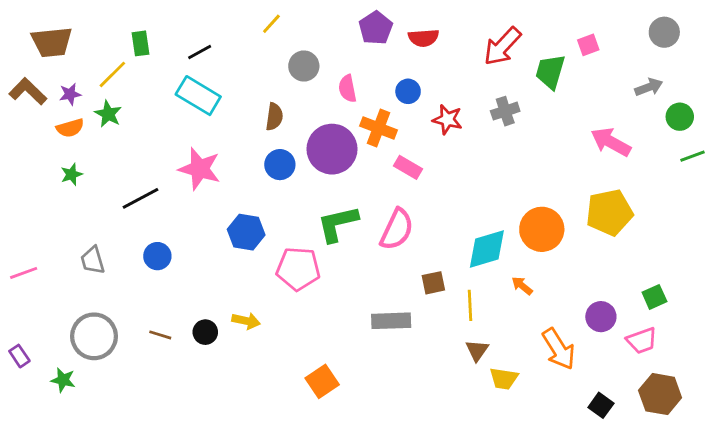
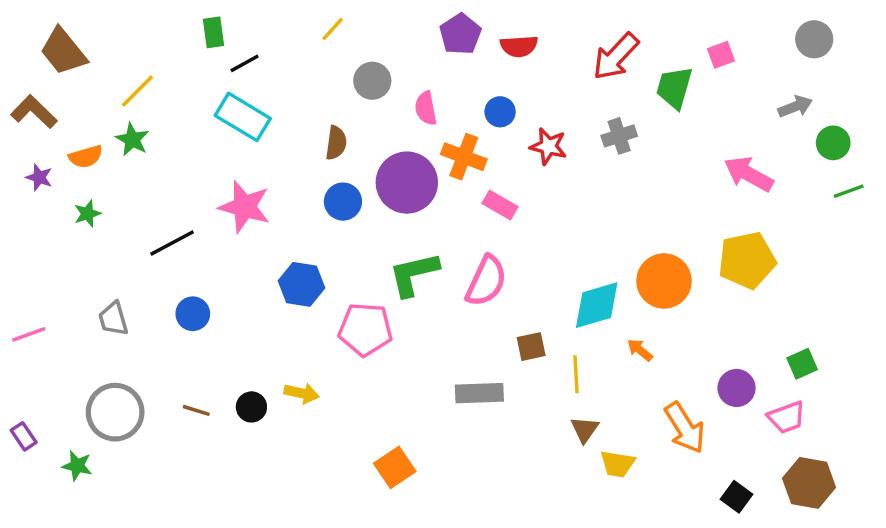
brown trapezoid: (52, 42) -> (63, 51), turned 57
green rectangle: (141, 43) -> (213, 32), moved
purple star: (70, 94) -> (39, 177), moved, turned 30

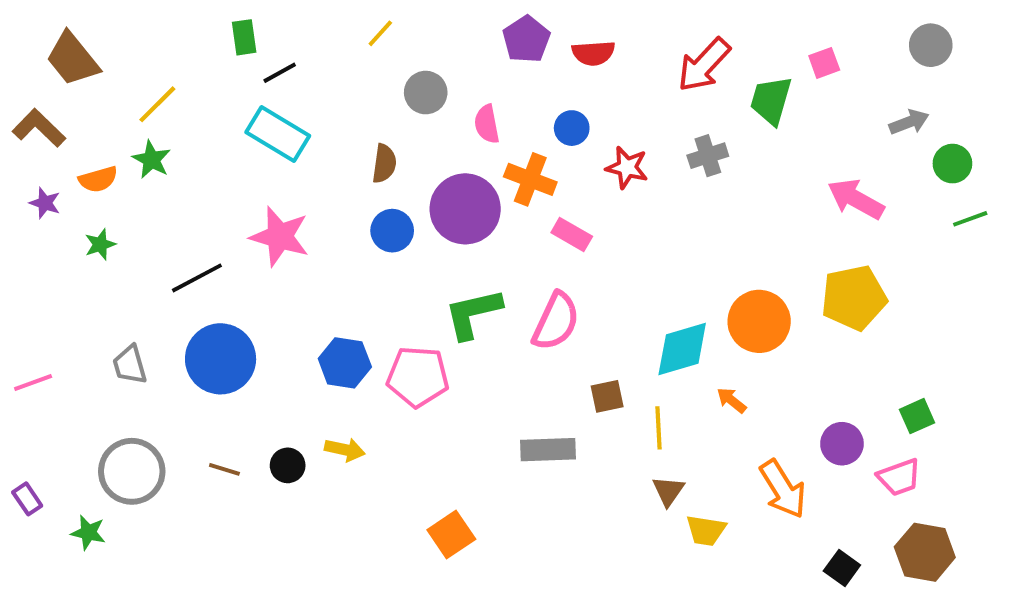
blue hexagon: (302, 284) -> (345, 363), moved
blue circle: (193, 314) -> (221, 359), size x1.8

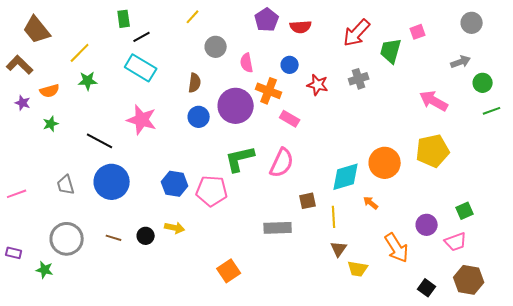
green star: (151, 160) -> (88, 81), moved, turned -30
black line: (197, 278) -> (100, 141), turned 56
purple rectangle: (27, 499) -> (14, 253), turned -42

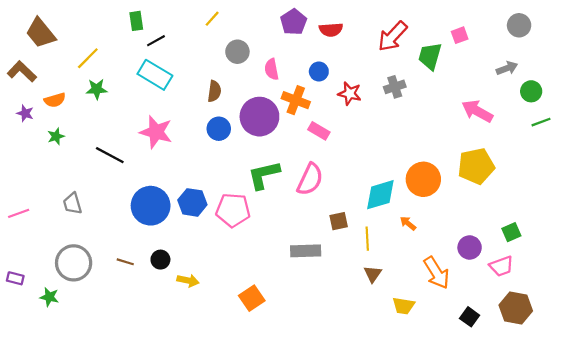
blue circle: (112, 182) -> (151, 206), moved
yellow arrow: (175, 228) -> (188, 281), moved
yellow trapezoid: (358, 269) -> (404, 306), moved

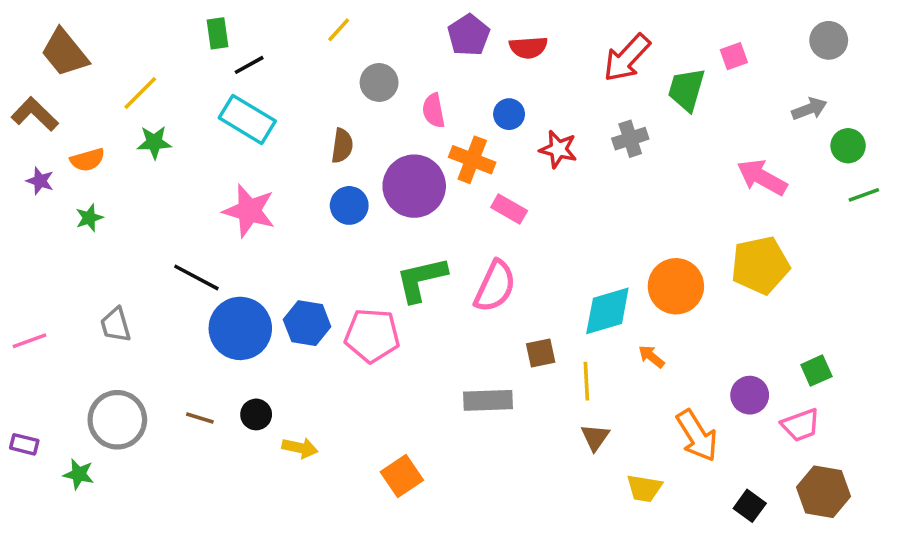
black line: (110, 155) -> (196, 277), moved

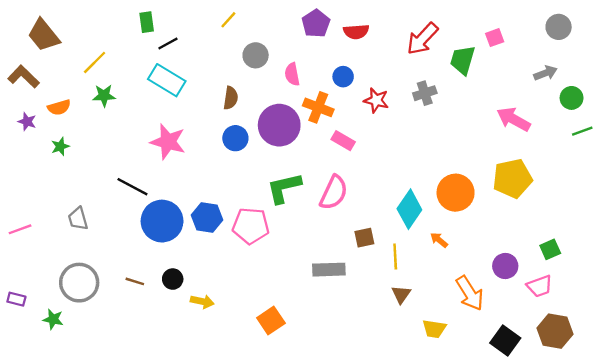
cyan diamond: (607, 311) -> (409, 209), turned -39
black square: (750, 506) -> (505, 341), size x1.4

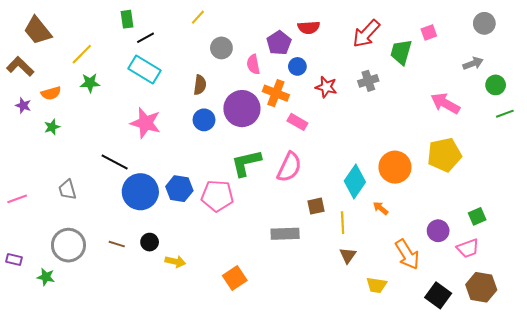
purple pentagon: (316, 23) -> (279, 43), moved

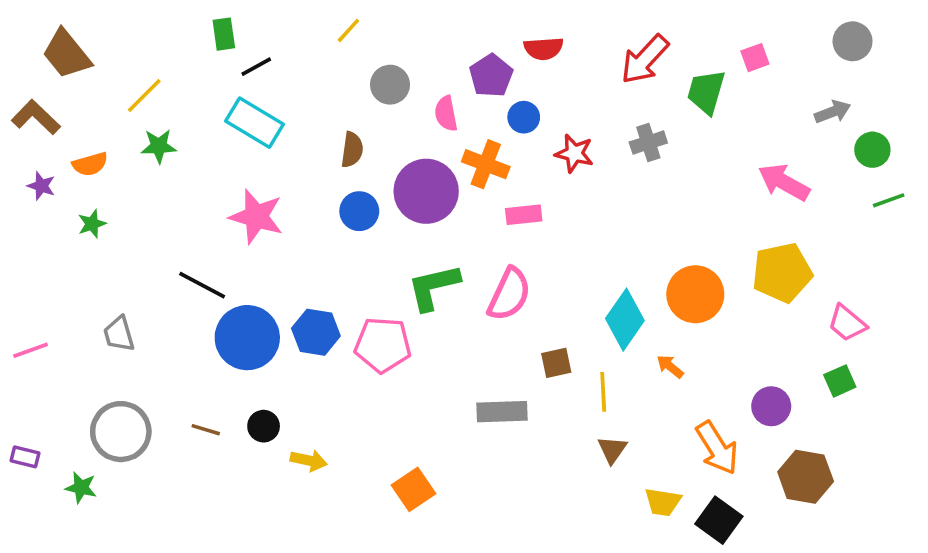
pink rectangle: (297, 122) -> (524, 215), turned -36
pink trapezoid: (468, 248) -> (847, 323), moved, turned 60
brown hexagon: (481, 287) -> (806, 477), moved
black square: (438, 295) -> (719, 520), moved

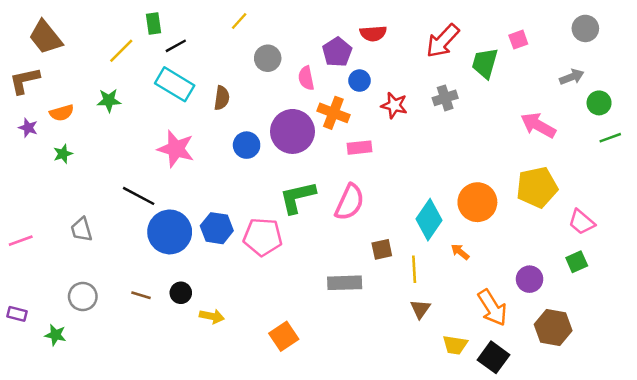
yellow line: (144, 96) -> (121, 51), moved
brown L-shape: (36, 117) -> (24, 81), turned -56
brown semicircle: (352, 150) -> (222, 98), moved
gray circle: (121, 432) -> (83, 297), size x0.7

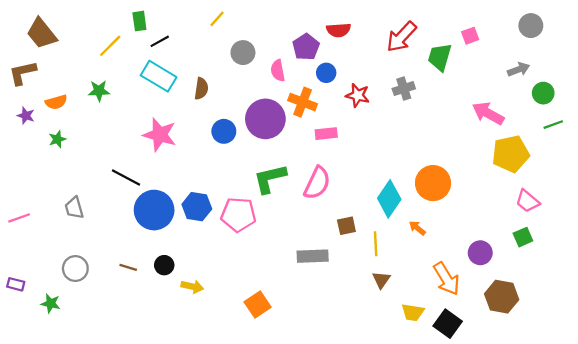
yellow pentagon: (537, 187) -> (511, 154), moved

